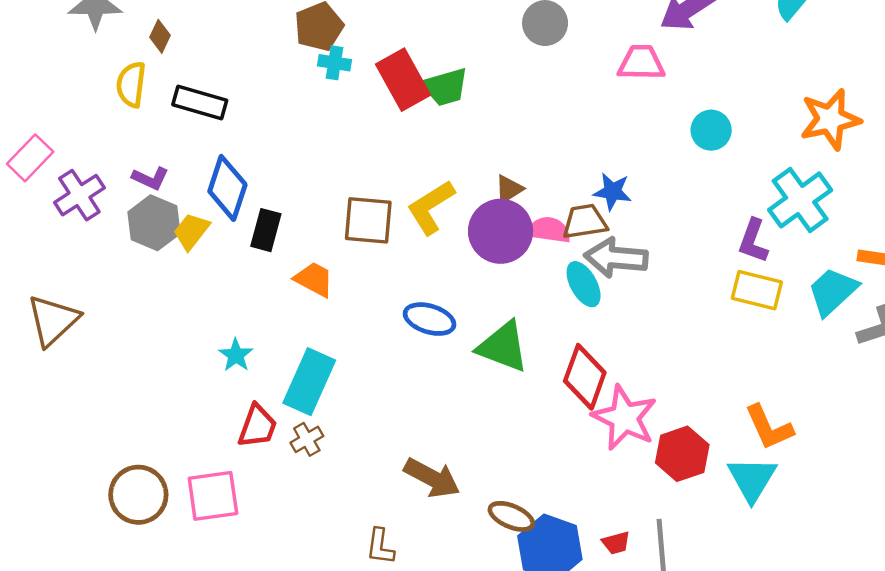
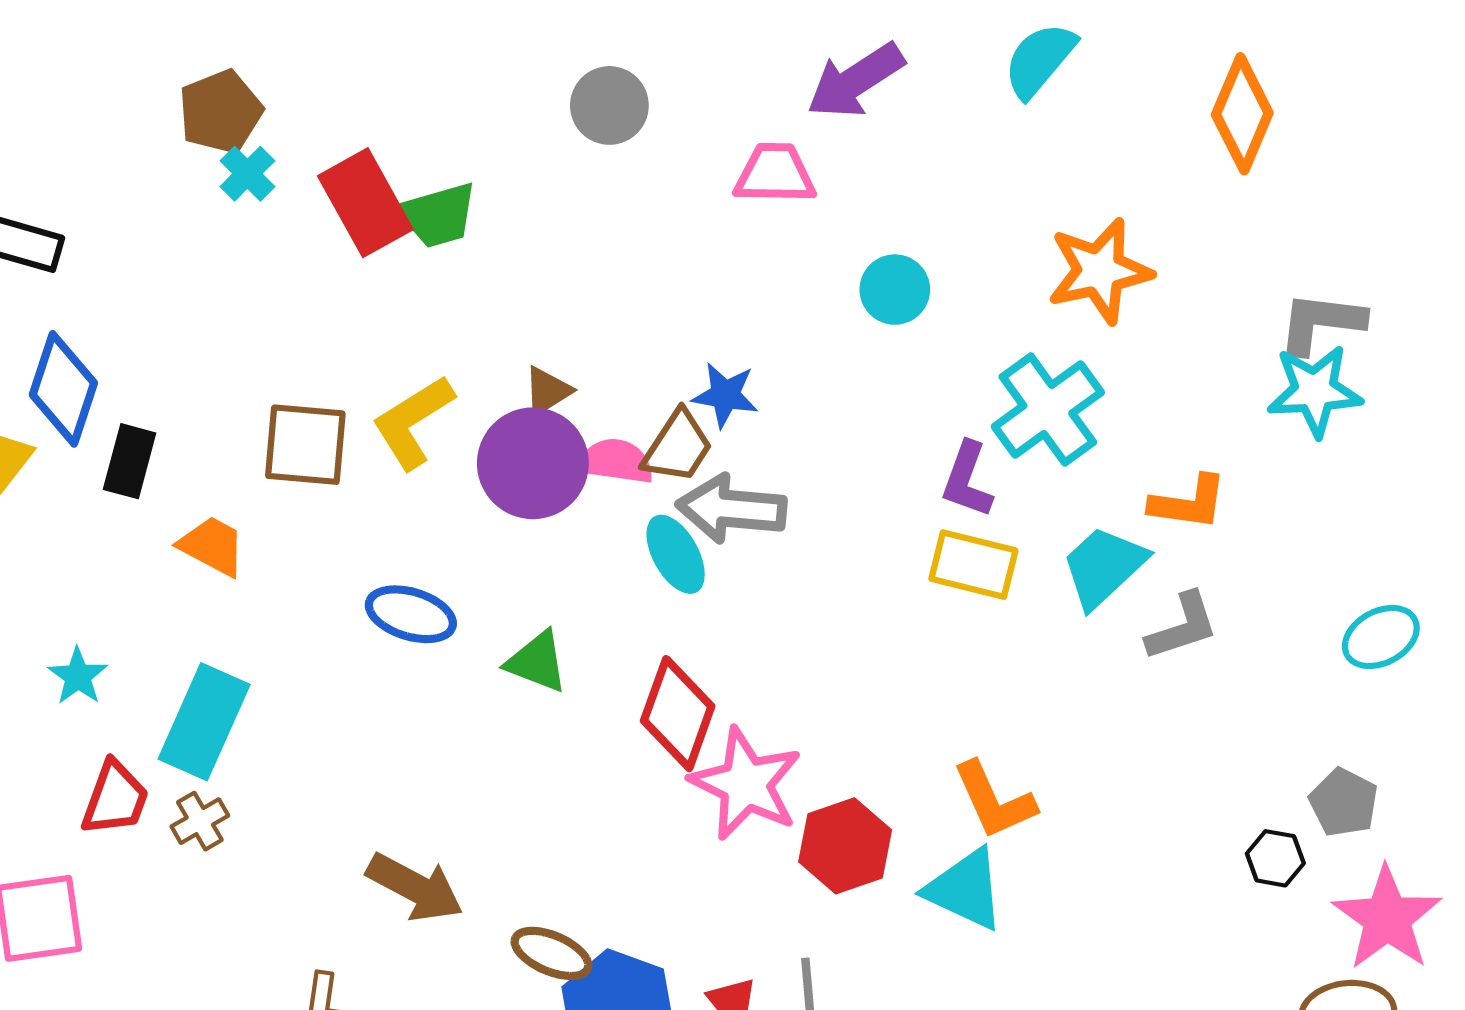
cyan cross: (334, 63) -> (247, 174), turned 36
brown trapezoid: (585, 222) -> (678, 447), turned 132
green triangle: (503, 347) -> (537, 662), size x0.7
cyan triangle: (752, 479) -> (965, 889), turned -36

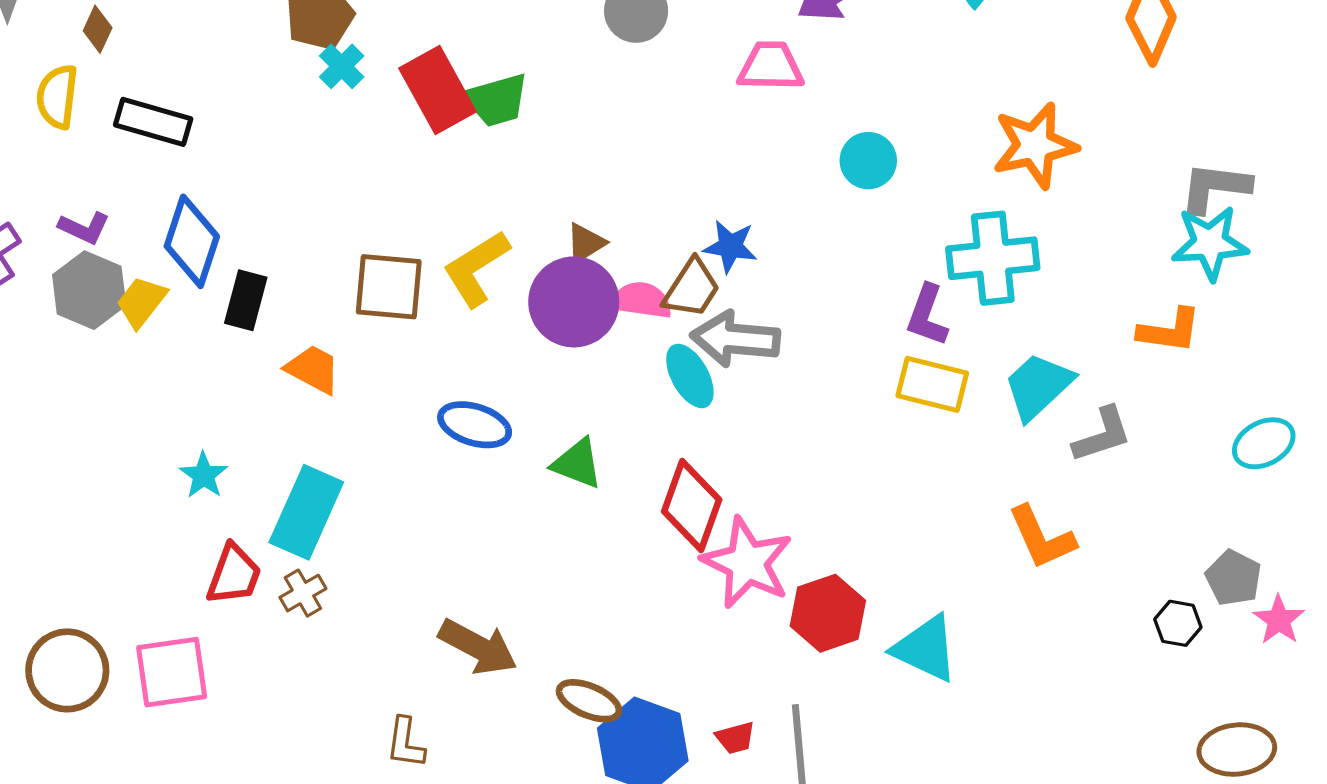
cyan cross: (1048, 410) -> (993, 258), turned 30
orange L-shape: (1188, 503) -> (1169, 331), moved
orange L-shape: (994, 800) -> (1042, 538), moved
pink star: (1387, 918) -> (1279, 620), moved, size x0.6

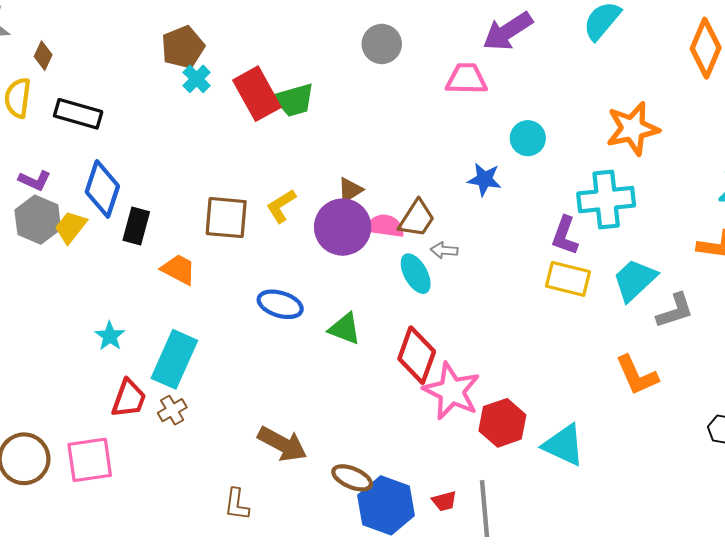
blue star: (730, 246) -> (484, 179), moved
yellow L-shape: (476, 268) -> (281, 206), size x0.7
gray arrow: (735, 339) -> (444, 250), size x0.5

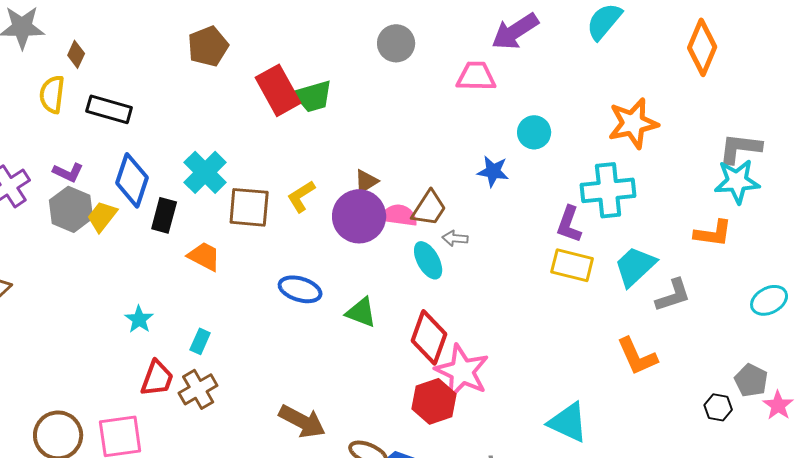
cyan cross: (197, 79) -> (205, 172), moved, size x1.6
cyan rectangle: (174, 359) -> (200, 341), size x0.5
brown cross: (172, 410) -> (198, 389), size x1.4
red hexagon: (502, 423) -> (434, 401), moved

